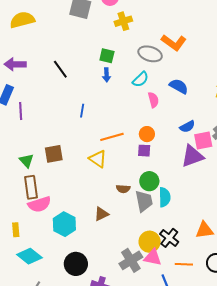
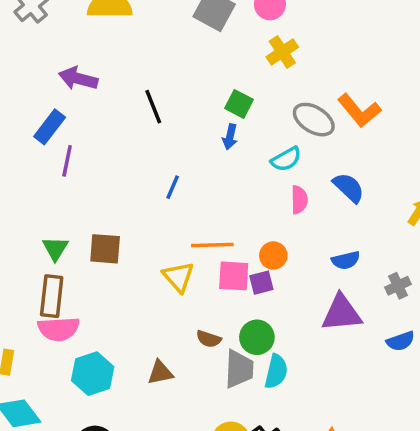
yellow cross: (123, 21) -> (282, 52), turned -30
pink square: (203, 140) -> (234, 276), moved
purple square: (144, 151) -> (261, 283), turned -32

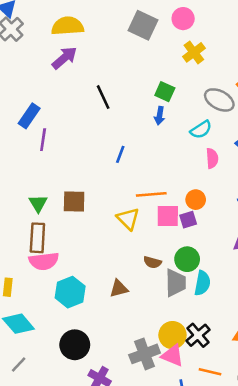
purple arrow: (78, 79) -> (64, 58), moved, turned 128

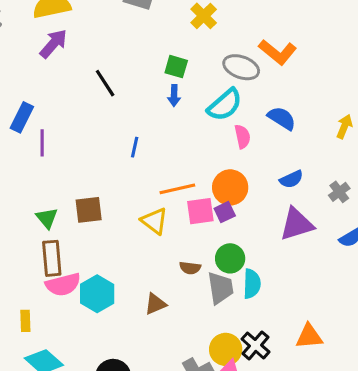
cyan semicircle: (201, 130) -> (225, 105), size x1.4
orange circle: (196, 200) -> (230, 187), size x1.5
cyan hexagon: (70, 292) -> (97, 294), moved

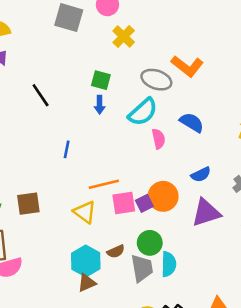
orange circle: (230, 187) -> (163, 196), moved
brown semicircle: (190, 268) -> (116, 251), turned -30
cyan hexagon: (97, 294) -> (86, 261), moved

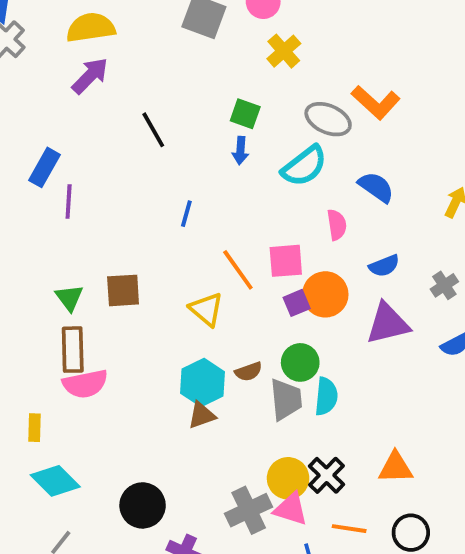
pink semicircle: (159, 139) -> (337, 225), moved
orange line: (104, 184) -> (238, 270), turned 64
pink square: (124, 203) -> (286, 261), moved

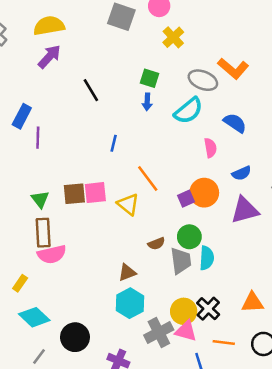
pink square: (286, 261) -> (95, 193), moved
cyan hexagon: (203, 383) -> (130, 303), moved
yellow rectangle: (34, 428) -> (20, 283), turned 35
black circle: (143, 505) -> (75, 337), moved

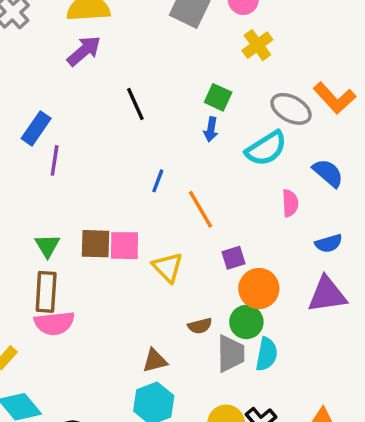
orange line: (148, 178) -> (201, 209), moved
orange circle: (204, 193) -> (259, 289), moved
purple square: (186, 199) -> (233, 258), moved

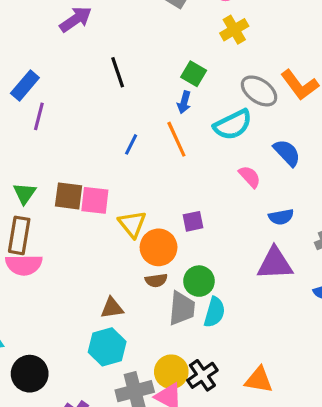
pink semicircle: (290, 203) -> (250, 177), turned -45
orange line: (201, 209) -> (176, 139), moved
orange circle: (259, 289) -> (159, 247), moved

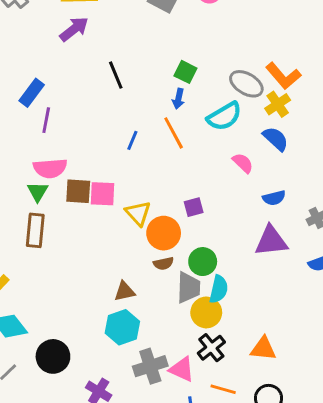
yellow cross: (234, 30) -> (278, 104), moved
pink semicircle: (24, 265) -> (50, 168), moved
yellow circle: (171, 372) -> (206, 312), moved

